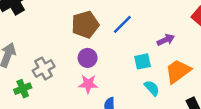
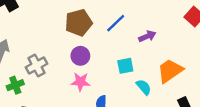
purple arrow: (166, 40) -> (147, 36), moved
cyan square: (142, 61) -> (125, 66), moved

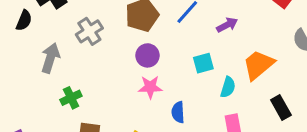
gray cross: (36, 66) -> (89, 31), moved
cyan semicircle: (144, 87) -> (228, 87), turned 63

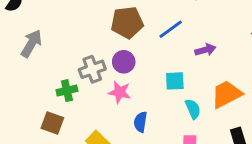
gray cross: (89, 31) -> (92, 69), moved
cyan semicircle: (228, 87) -> (193, 109), turned -54
green cross: (71, 98) -> (67, 91), moved

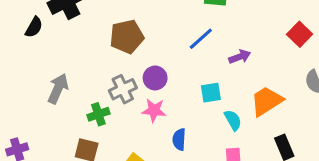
brown pentagon: (127, 22) -> (127, 37), moved
gray arrow: (31, 43) -> (58, 89), moved

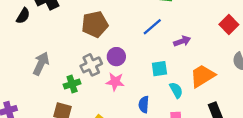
blue semicircle: (179, 139) -> (144, 104), moved

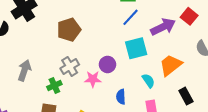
blue line: (152, 27) -> (131, 17), moved
purple arrow: (182, 41) -> (163, 27), moved, size x1.6
purple circle: (116, 57) -> (107, 64), moved
cyan square: (159, 69) -> (136, 48), moved, size x1.5

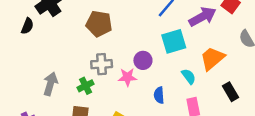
brown pentagon: (69, 30) -> (99, 24), turned 30
gray cross: (70, 66) -> (102, 64), turned 30
gray arrow: (24, 70) -> (50, 84), moved

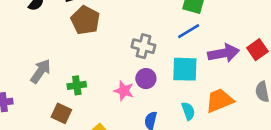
brown pentagon: (99, 24) -> (85, 20), moved
gray cross: (102, 64) -> (143, 46), moved

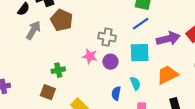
gray arrow: (41, 71) -> (33, 30), moved
pink star: (124, 91) -> (90, 56), moved
cyan semicircle: (188, 111) -> (135, 83), moved

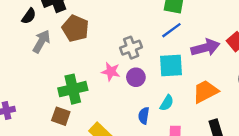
gray cross: (107, 37) -> (131, 48), turned -30
green cross: (58, 70) -> (73, 89), size x1.6
cyan semicircle: (135, 83) -> (167, 103), turned 56

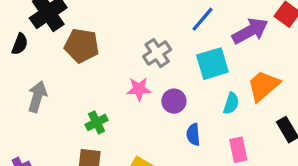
gray arrow: (41, 41) -> (37, 97), moved
purple circle: (136, 77) -> (174, 101), moved
green cross: (73, 89) -> (97, 122), size x0.6
cyan semicircle: (167, 103) -> (231, 103), moved

